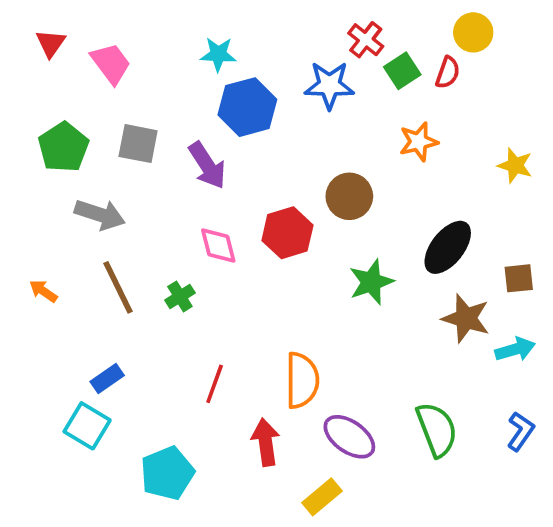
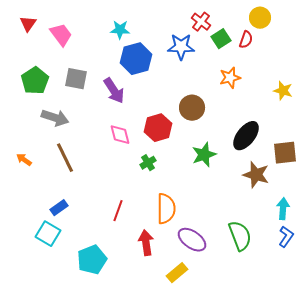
brown square: (519, 278) -> (285, 153), size x1.4
green cross: (180, 297) -> (148, 163), moved
cyan arrow: (515, 349) -> (283, 209), moved, turned -70

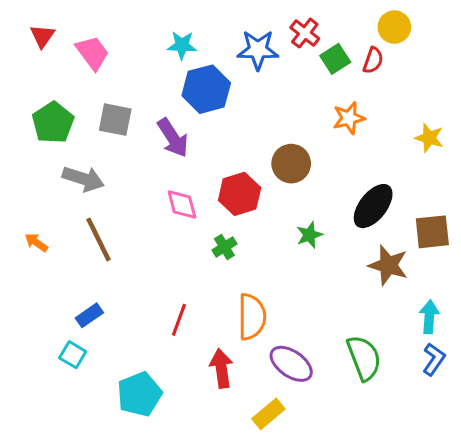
blue star: (181, 47) -> (258, 50), moved
green star: (204, 155) -> (309, 235), size x0.7
cyan square: (48, 234) -> (73, 355), size x0.7

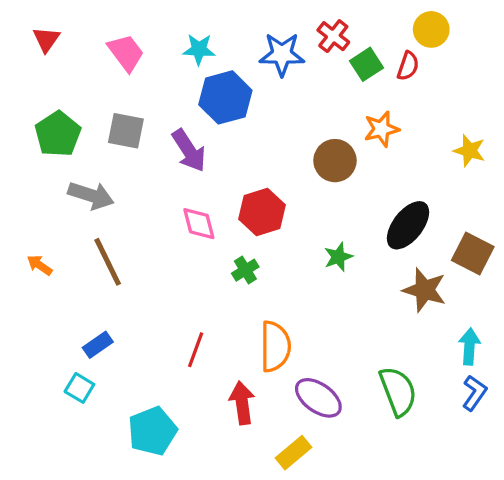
pink trapezoid: (92, 53) -> (126, 53), moved
brown circle: (291, 164) -> (335, 161), moved
brown square: (432, 232) -> (473, 253), turned 33

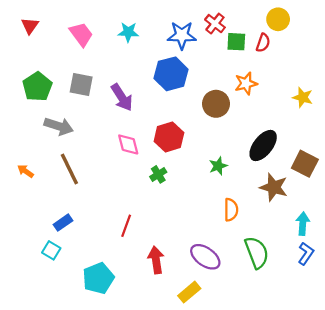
green square: (367, 64) -> (236, 42), turned 36
blue hexagon: (225, 97) -> (171, 74), moved
orange semicircle: (275, 346) -> (231, 210), moved, size x0.7

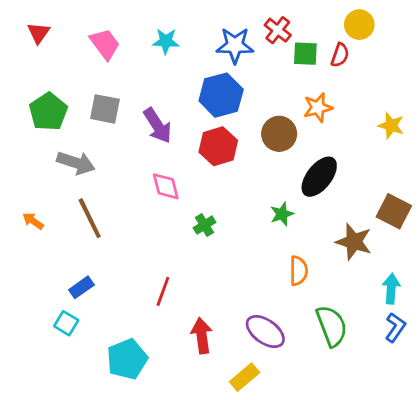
red hexagon: (169, 137) -> (218, 146), moved
black ellipse: (263, 146) -> (319, 177), moved

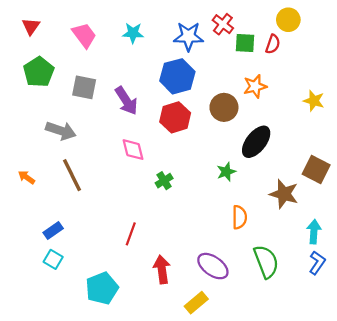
green pentagon: (48, 112) -> (39, 72), moved
blue rectangle: (81, 287) -> (53, 231), moved

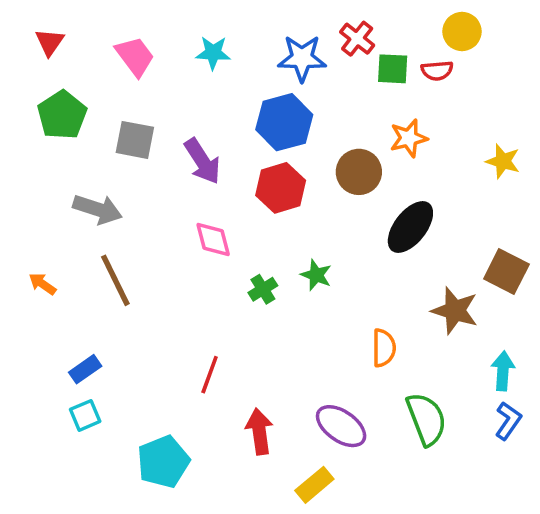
red semicircle: (273, 44) -> (437, 71), turned 66
green star: (226, 172) -> (316, 275), moved, turned -30
cyan square: (53, 259) -> (85, 415), turned 36

